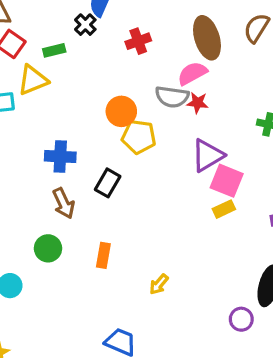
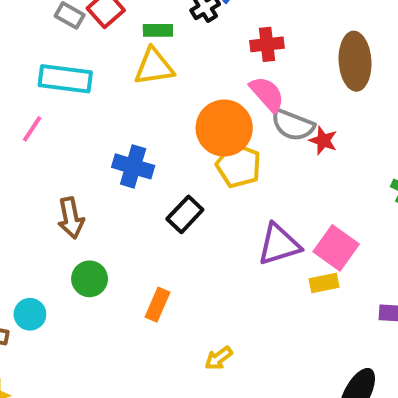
pink semicircle: (192, 73) -> (267, 94), moved, turned 64
yellow triangle: (33, 80) -> (154, 67), moved
orange circle: (121, 111) -> (224, 128), size x1.4
purple triangle: (208, 155) -> (279, 244), moved
brown arrow: (64, 203) -> (71, 218), moved

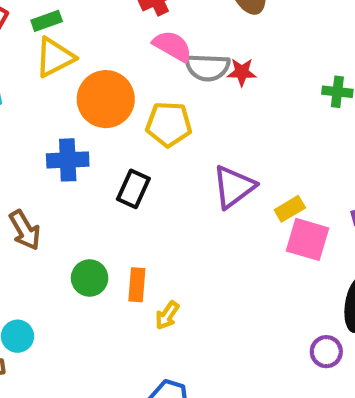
orange circle: (224, 128) -> (106, 99), moved
pink square: (336, 248) -> (308, 239), moved
green circle: (90, 279) -> (90, 278), moved
yellow arrow: (219, 358) -> (167, 315), moved

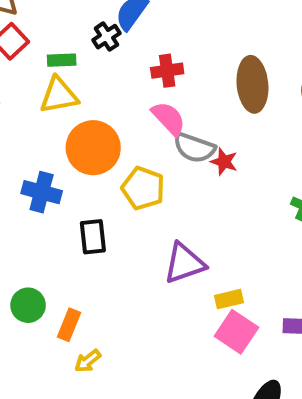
black rectangle: (133, 189) -> (93, 237), turned -48

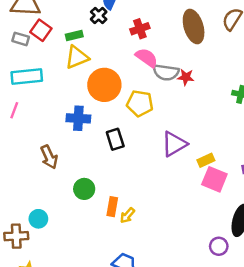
orange rectangle: (69, 325) -> (112, 207), moved

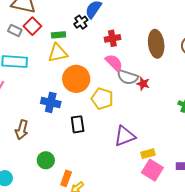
brown arrow: (49, 157) -> (22, 130), turned 30

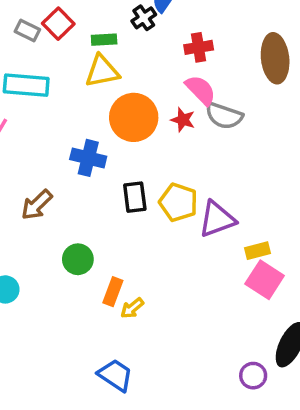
red star: (143, 84) -> (183, 120), moved
yellow pentagon: (102, 99) -> (178, 202), moved
brown arrow: (22, 130) -> (37, 205), turned 30

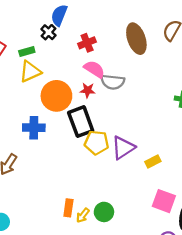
black rectangle: (135, 197) -> (81, 122), moved, size x1.5
green circle: (78, 259) -> (104, 212), moved
pink square: (265, 280) -> (164, 201), moved

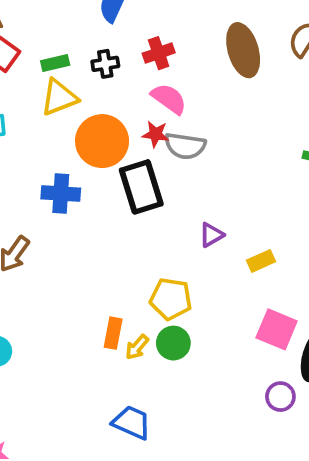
black cross: (49, 32) -> (105, 64), moved, turned 35
gray semicircle: (113, 82) -> (185, 146), moved
yellow pentagon: (97, 143) -> (171, 299), moved
purple triangle: (123, 148) -> (211, 235), size x0.6

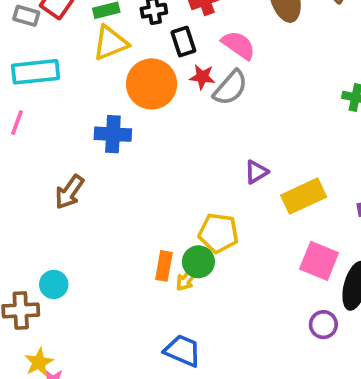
pink semicircle: (169, 99) -> (239, 45), moved
gray semicircle: (185, 146) -> (230, 88), turned -57
black rectangle: (141, 187) -> (183, 42), moved, size x0.6
yellow rectangle: (261, 261) -> (304, 196), size x1.6
green circle: (173, 343) -> (198, 262), moved

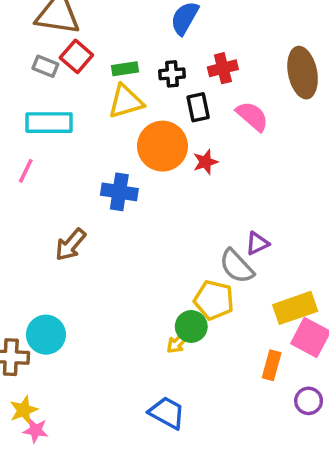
red star: (202, 77) -> (205, 162), moved, turned -30
gray semicircle: (230, 88) -> (237, 266), moved, turned 90
yellow rectangle: (304, 196) -> (295, 308), moved
orange rectangle: (164, 266) -> (272, 365), moved
cyan circle: (54, 284) -> (46, 335), size x1.4

